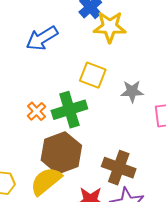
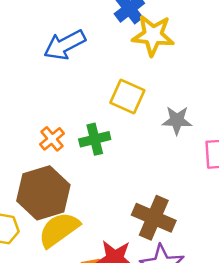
green cross: (69, 110) -> (95, 139), size x0.7
brown hexagon: (61, 153) -> (43, 193), moved

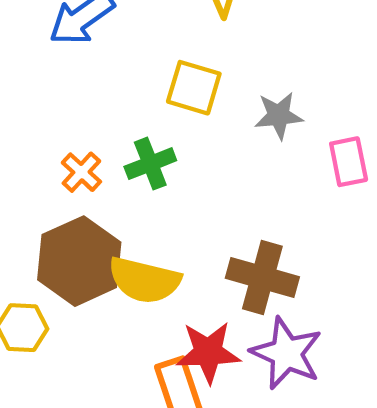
yellow semicircle: (59, 230) -> (144, 280), moved, turned -123

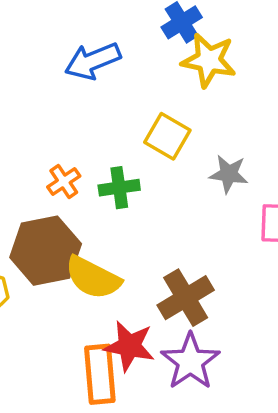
brown cross: (262, 277) -> (186, 298), turned 30

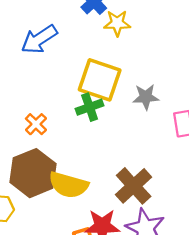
yellow star: (209, 60) -> (117, 23), size x0.7
yellow square: (167, 136) -> (100, 80), size x1.4
green cross: (119, 188) -> (90, 107), moved

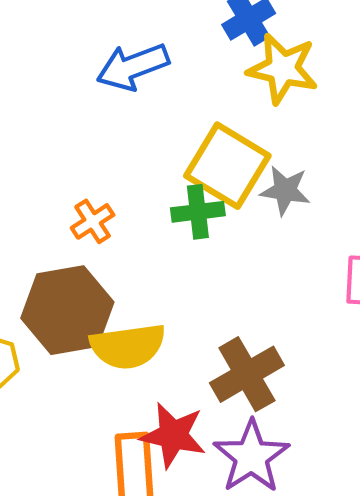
yellow star: (117, 23) -> (283, 69), size x1.4
gray star: (146, 97) -> (285, 190), moved
yellow semicircle: (68, 185) -> (128, 346), turned -36

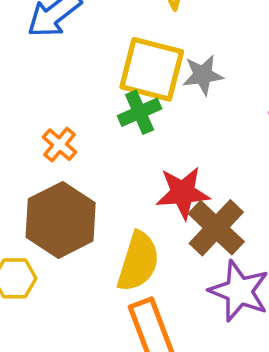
yellow semicircle: (128, 346) -> (138, 262), moved, turned -48
red star: (173, 435) -> (183, 193), moved

